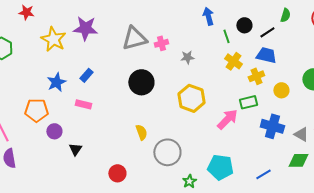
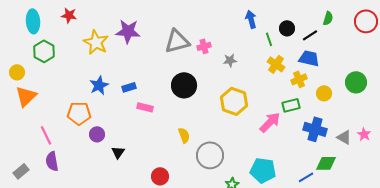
blue rectangle: (86, 75) -> (129, 87), moved, turned 32
pink rectangle: (83, 104) -> (145, 107), moved
green diamond: (298, 160) -> (326, 163), moved

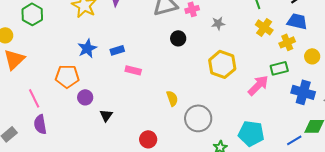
black circle: (184, 85) -> (178, 38), moved, size x0.6

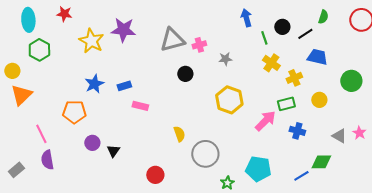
blue trapezoid: (297, 21) -> (317, 57), moved
yellow circle: (312, 56) -> (319, 100), moved
blue cross: (303, 92) -> (297, 131), moved, size x0.7
purple circle: (85, 97) -> (92, 143), moved

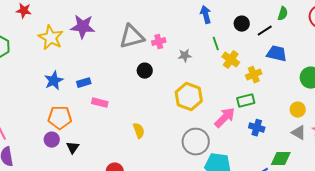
green line: (264, 38) -> (216, 44), moved
yellow circle: (319, 100) -> (298, 110), moved
orange pentagon: (74, 112) -> (60, 118), moved
gray circle: (205, 154) -> (196, 142), moved

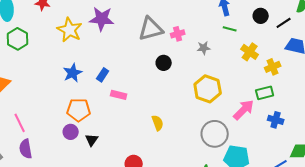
green line: (216, 44) -> (230, 29), moved, turned -56
blue rectangle: (84, 83) -> (103, 75), turned -40

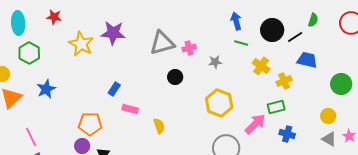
black circle: (261, 16) -> (272, 30), size x1.5
blue star: (73, 73) -> (46, 89), moved
yellow semicircle: (158, 123) -> (159, 126), moved

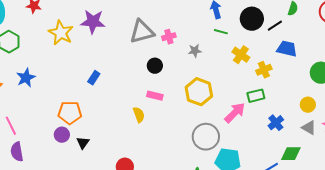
pink rectangle: (130, 109) -> (155, 96), moved
blue cross: (287, 134) -> (276, 123), moved, turned 35

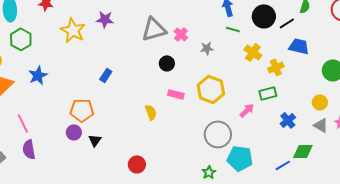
purple star: (93, 22) -> (105, 19), size x0.7
pink cross: (169, 37) -> (181, 34), turned -32
pink rectangle: (155, 96) -> (176, 94), moved
pink arrow: (235, 113) -> (247, 110), size x0.7

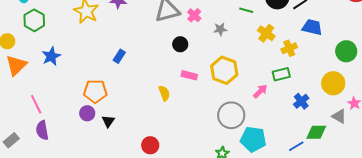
yellow circle: (320, 102) -> (333, 83), size x1.5
gray triangle: (321, 125) -> (339, 116), moved

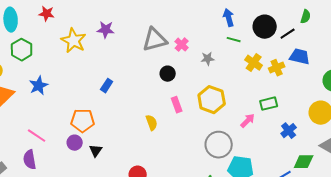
yellow cross: (289, 48) -> (277, 68), moved
pink rectangle: (189, 75) -> (177, 105), turned 56
pink line: (36, 104) -> (37, 136), moved, turned -30

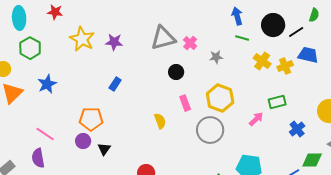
purple star: (106, 30) -> (114, 42), moved
gray circle: (219, 145) -> (210, 130), moved

